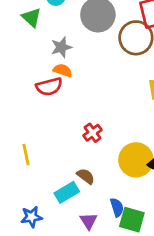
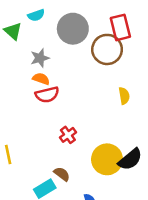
red semicircle: (49, 87) -> (47, 95), moved

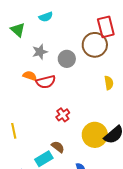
cyan semicircle: (36, 15) -> (46, 17), moved
gray circle: (73, 29) -> (67, 59), moved, size x0.7
orange semicircle: (41, 79) -> (30, 76), moved

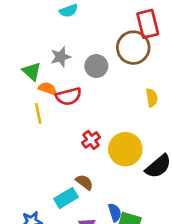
green triangle: (18, 30) -> (32, 71), moved
yellow line: (14, 131) -> (38, 114), moved
yellow circle: (95, 135) -> (125, 149), moved

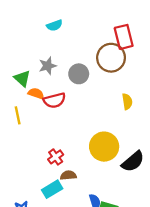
yellow line: (38, 114) -> (18, 115), moved
red cross: (91, 140) -> (56, 157), moved
brown semicircle: (84, 182) -> (68, 175), turned -42

